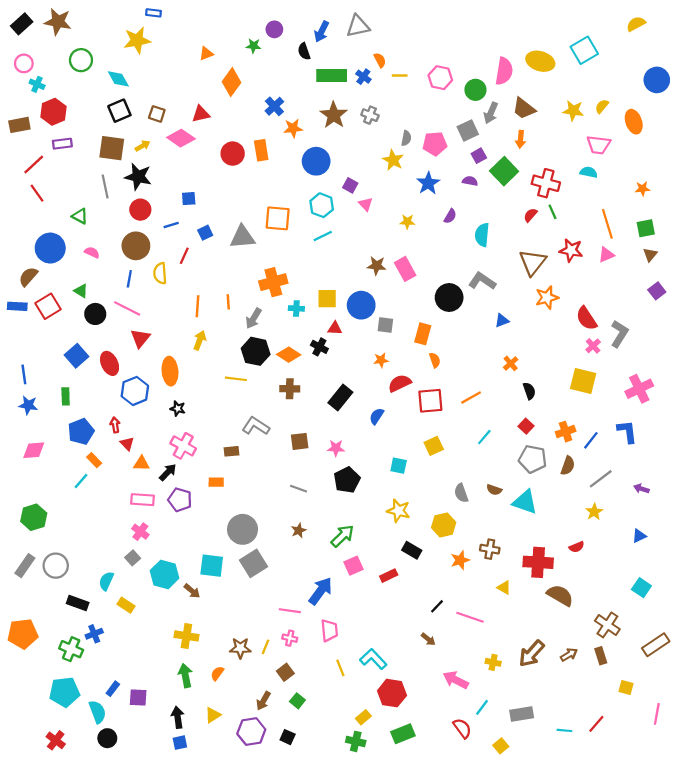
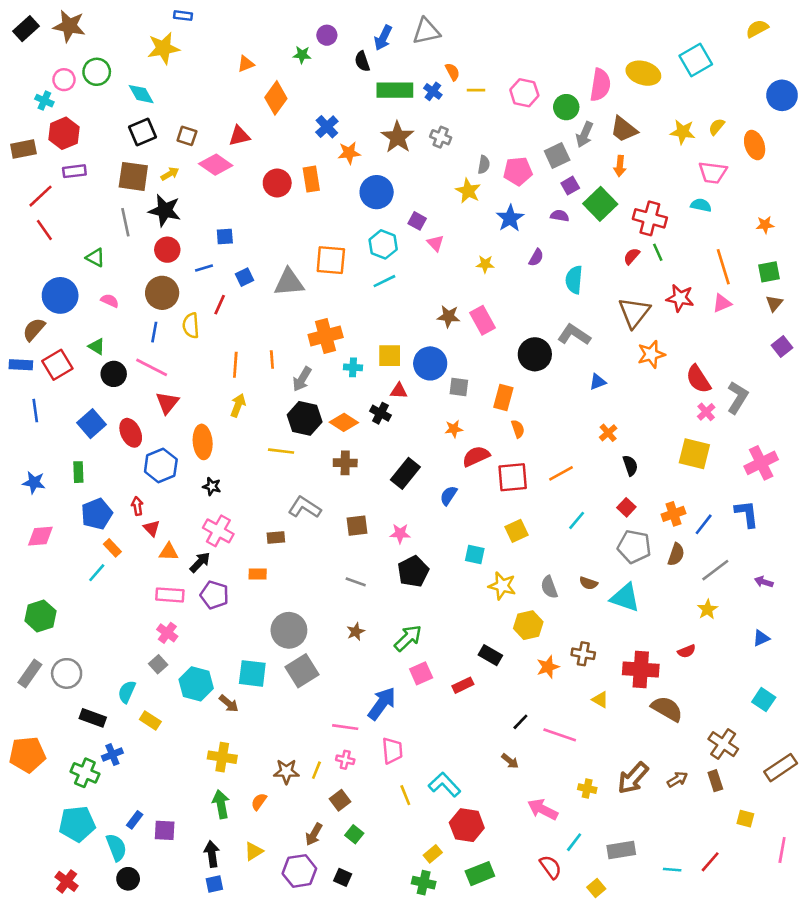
pink circle: (24, 63) -> (64, 80), moved
blue line: (24, 374) -> (35, 411), moved
yellow star: (399, 511) -> (502, 586), moved

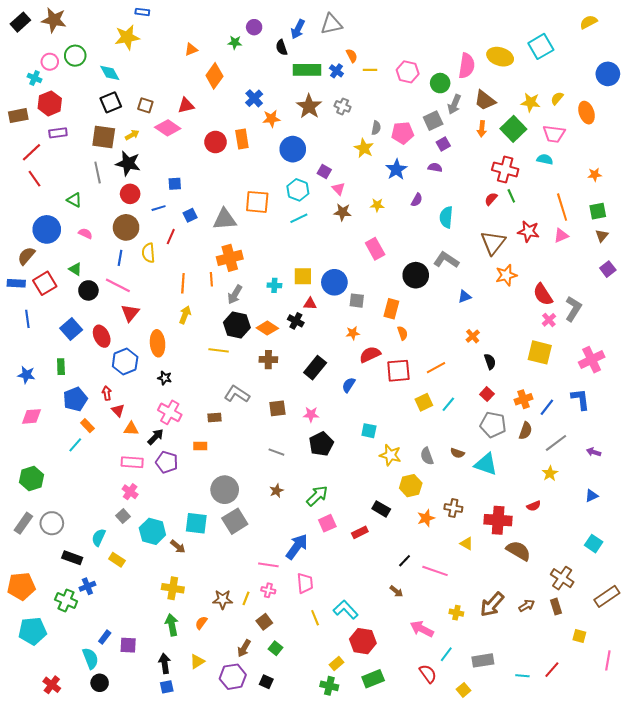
green square: (600, 204) -> (513, 129), moved
brown star: (449, 316) -> (343, 212), moved
orange cross: (326, 336) -> (230, 258), moved
yellow square: (517, 531) -> (424, 402), moved
cyan pentagon: (77, 824) -> (33, 631), moved

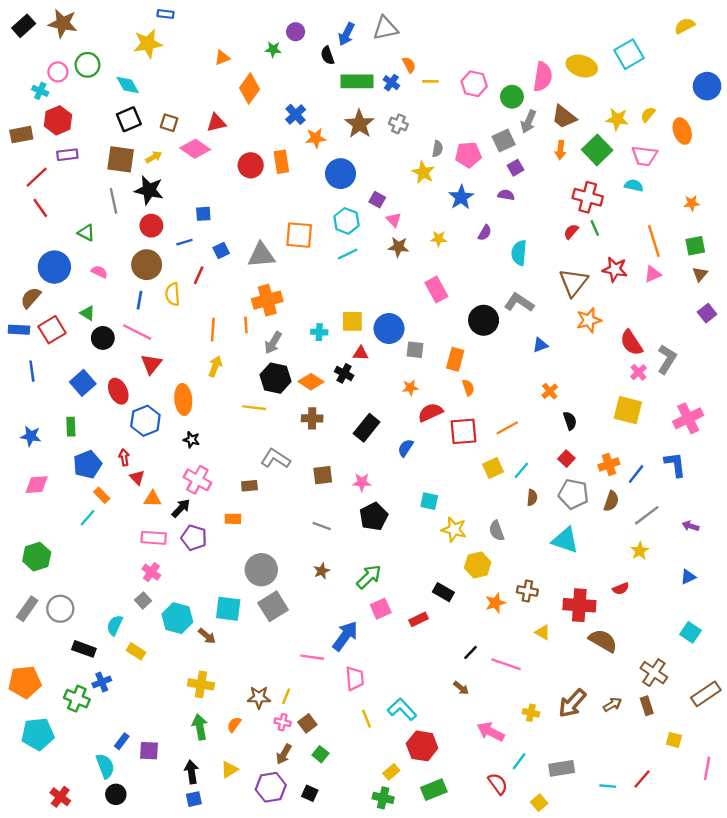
brown semicircle: (457, 453) -> (532, 498), moved, turned -104
pink cross: (268, 590) -> (283, 722), moved

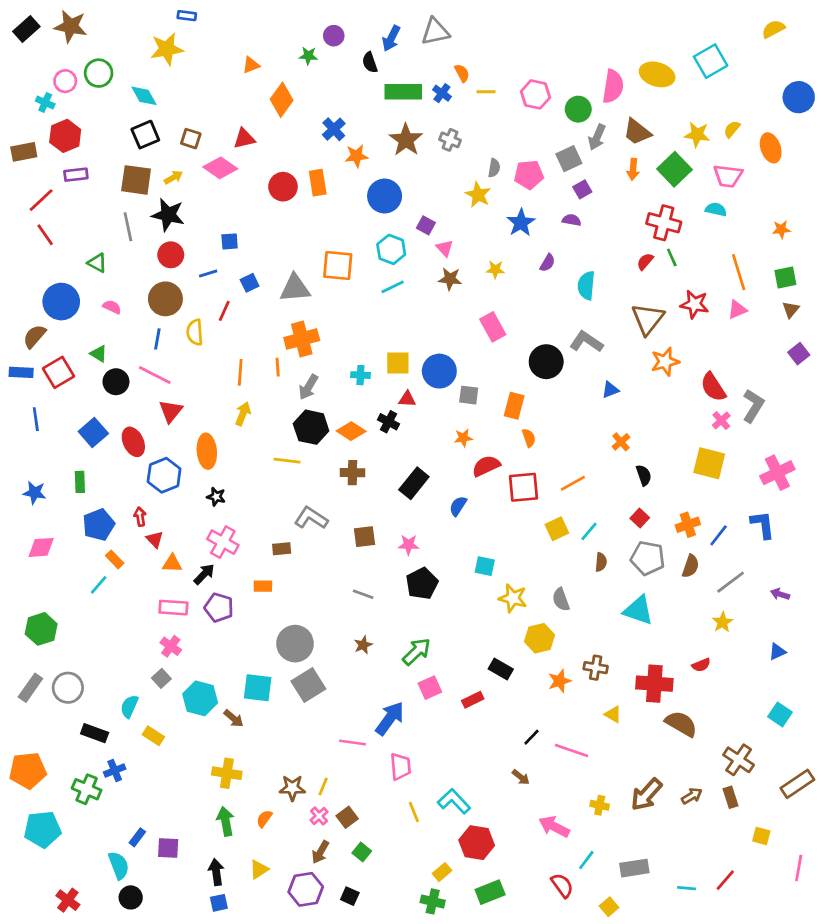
pink cross: (283, 722) -> (319, 816), turned 35

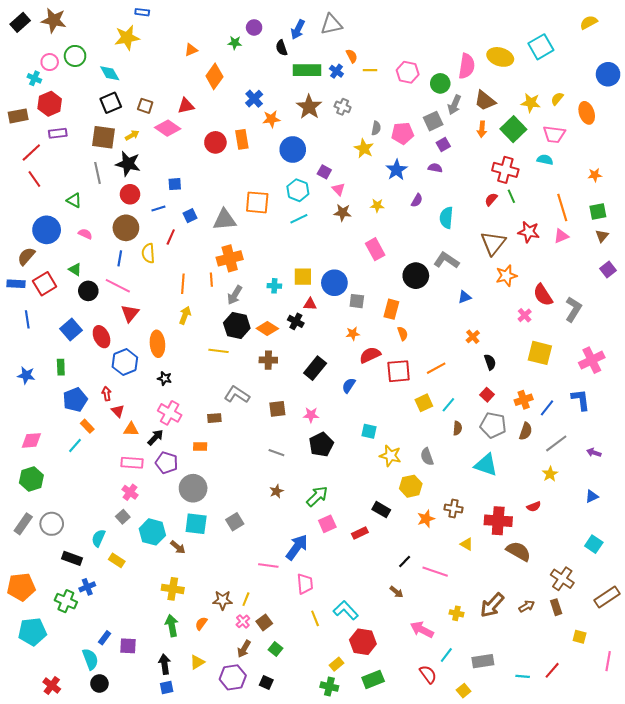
pink cross: (721, 420) -> (525, 315), moved
pink diamond: (41, 547) -> (31, 440), moved
gray circle: (295, 644) -> (193, 488), moved
gray square: (308, 685) -> (235, 522), size x0.7

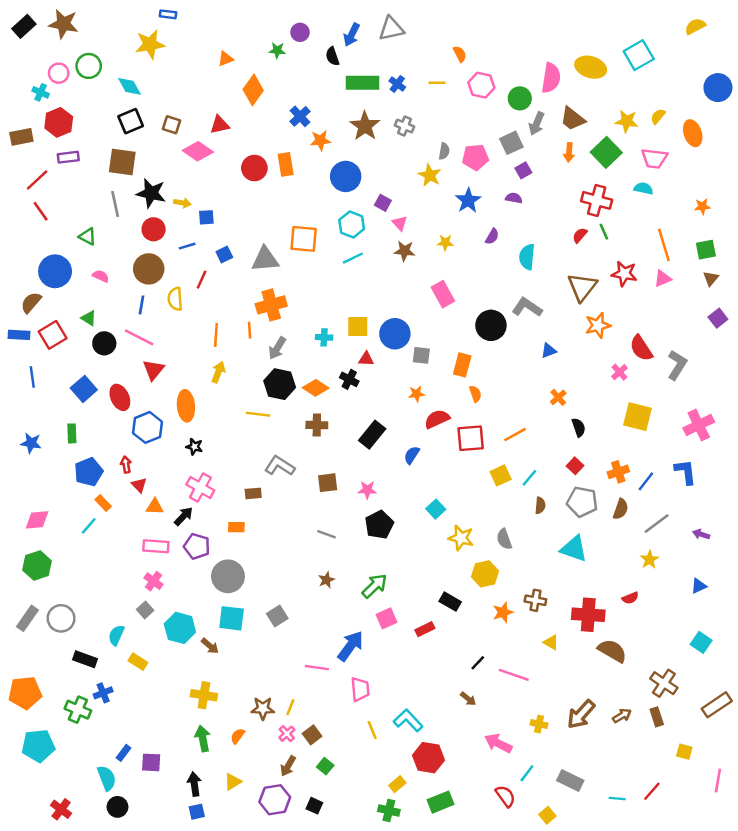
orange semicircle: (352, 56) -> (460, 54), moved
yellow arrow: (132, 135) -> (182, 203), moved, turned 40
cyan square: (369, 431) -> (436, 509), turned 35
gray rectangle: (483, 661) -> (570, 780), turned 35

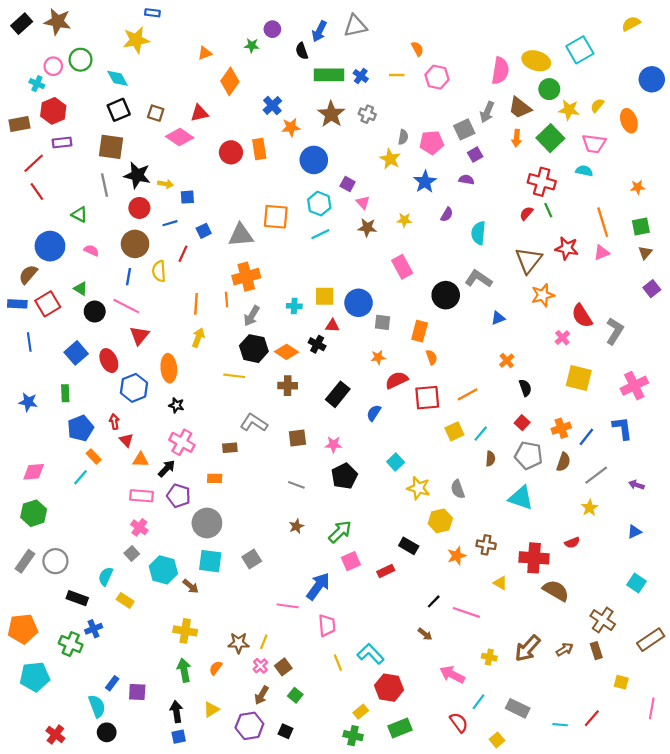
green circle: (520, 98) -> (549, 89), moved

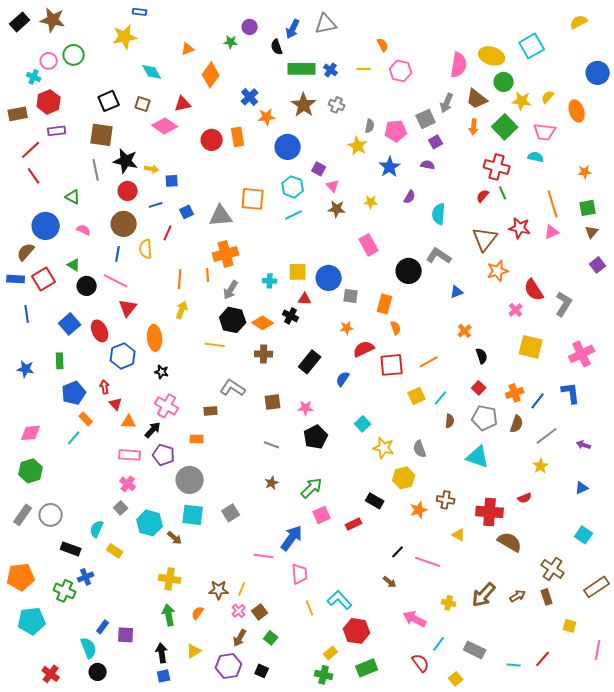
cyan diamond: (118, 78) -> (152, 72), moved

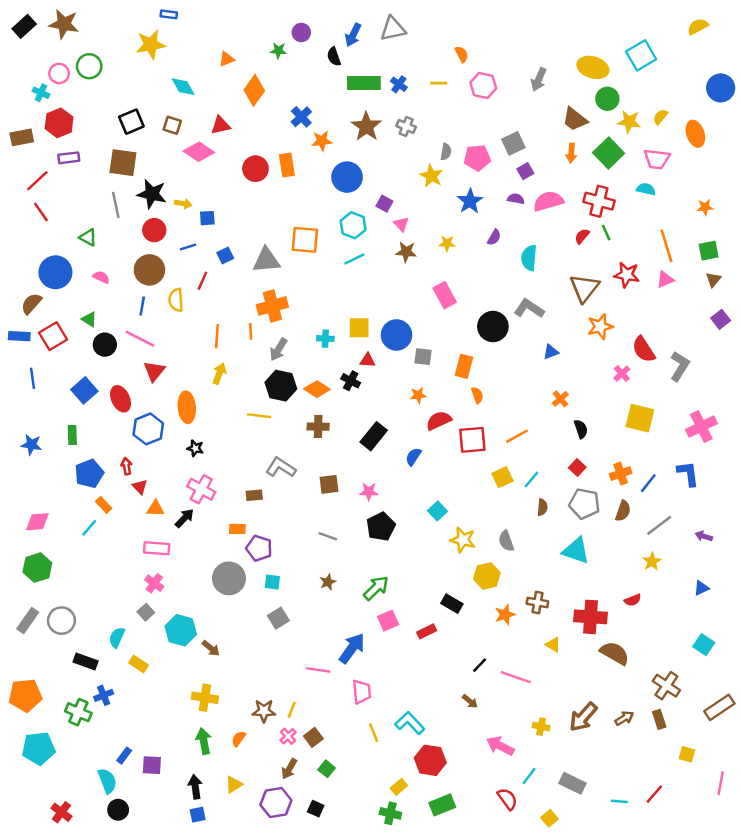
pink semicircle: (459, 65) -> (548, 201), moved, turned -115
gray arrow: (447, 103) -> (539, 79), moved
purple pentagon: (164, 455) -> (259, 548), moved
cyan square: (193, 515) -> (272, 582), moved, size x0.6

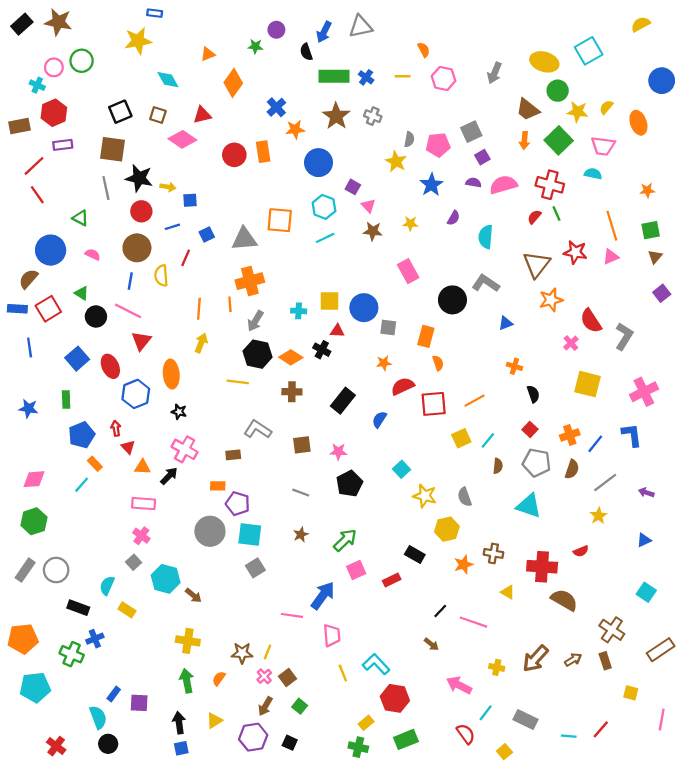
orange cross: (560, 399) -> (514, 366), turned -32
cyan square: (272, 582) -> (250, 535), size x1.6

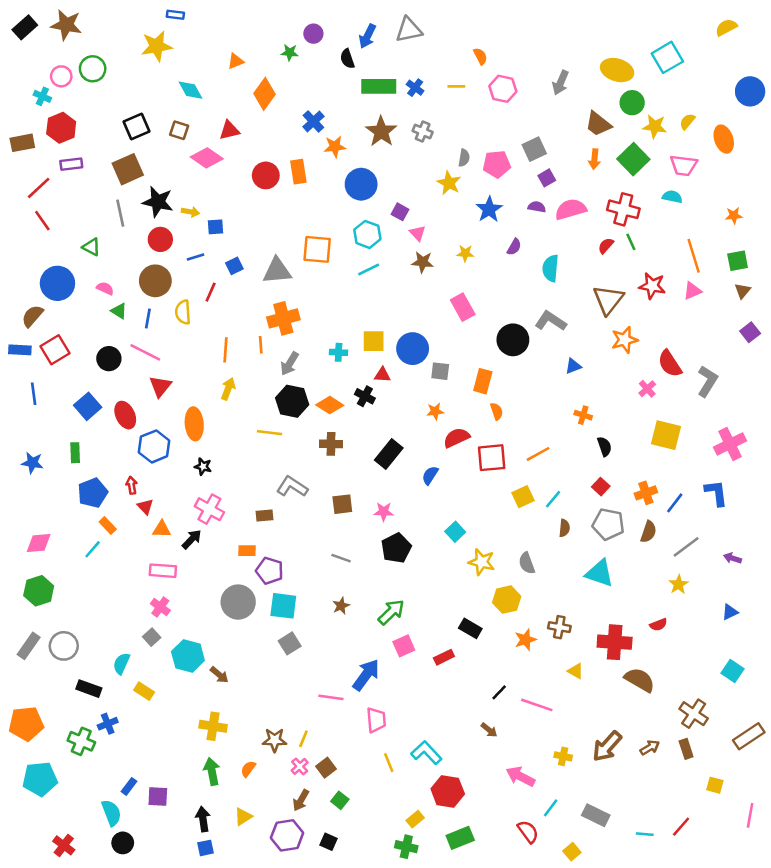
brown square: (113, 149) -> (128, 169), turned -32
green triangle: (82, 293) -> (119, 311), moved

